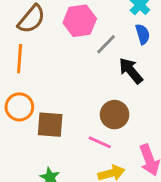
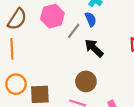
blue semicircle: (143, 34) -> (91, 19), moved

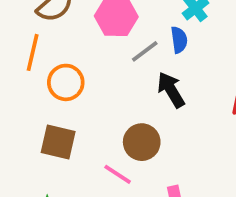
orange circle: (16, 84) -> (66, 82), moved

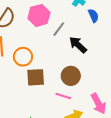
blue semicircle: (179, 40) -> (93, 16), moved
brown square: (58, 142) -> (36, 77), moved

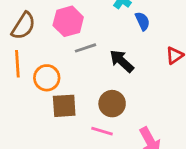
gray line: (59, 29) -> (85, 48), moved, turned 35

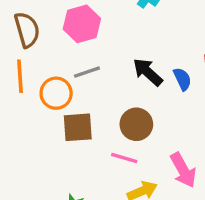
blue semicircle: (143, 21) -> (182, 79), moved
brown semicircle: (23, 26) -> (27, 30), turned -48
gray line: (85, 48) -> (87, 72), moved

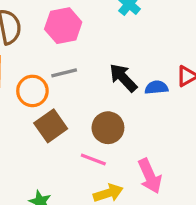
blue semicircle: (182, 79) -> (156, 87), turned -75
brown square: (78, 127) -> (51, 126), turned -36

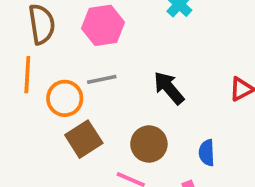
blue semicircle: (156, 87) -> (207, 153), moved, turned -90

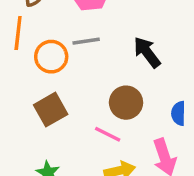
brown square: (84, 139) -> (51, 110), moved

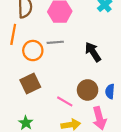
brown circle: (126, 103) -> (88, 90), moved

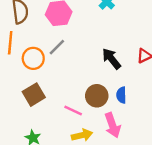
gray line: (55, 42) -> (57, 47), turned -35
black arrow: (93, 52) -> (111, 59), moved

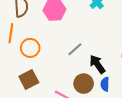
gray line: (57, 47) -> (75, 49), moved
black arrow: (111, 59) -> (97, 64), moved

